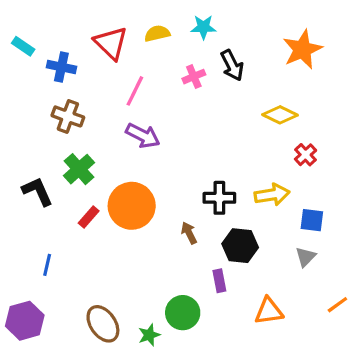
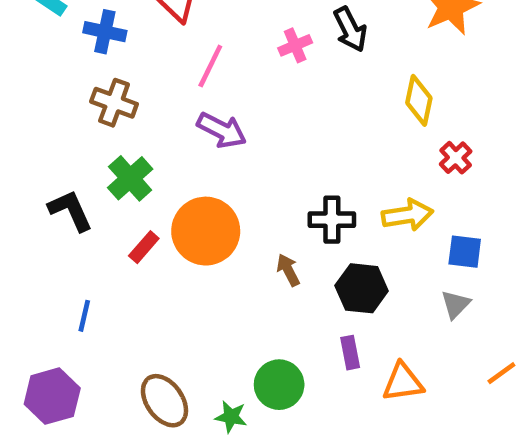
yellow diamond: (280, 115) -> (419, 100), turned 76
purple rectangle: (219, 281) -> (350, 353), moved
green star: (149, 335) -> (231, 417), turned 30

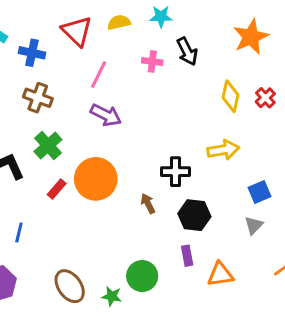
pink cross: (295, 45) -> (152, 61), turned 30
red cross: (456, 158) -> (265, 98), moved
yellow arrow: (407, 215) -> (223, 150), moved
blue square: (465, 252) -> (260, 192), turned -30

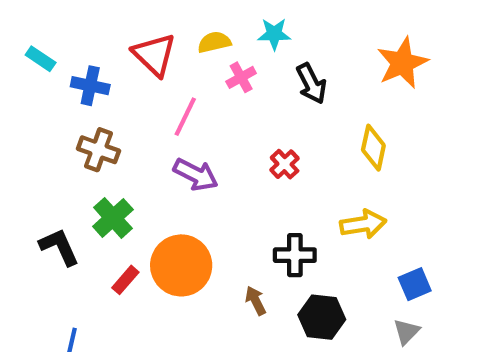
pink cross: (152, 61) -> (241, 77), moved, turned -36
red cross: (265, 98) -> (285, 164), moved

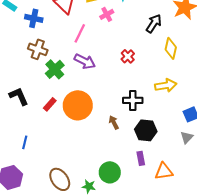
black arrow: (311, 84) -> (154, 23), moved, turned -120
green cross: (113, 218) -> (55, 69), moved
red rectangle: (125, 280) -> (50, 104), moved

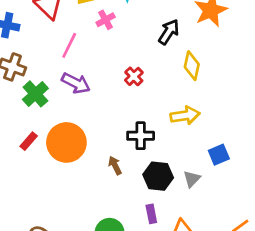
gray triangle: (187, 137) -> (192, 179), moved

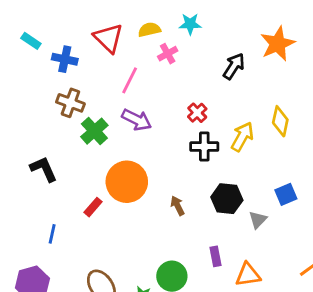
yellow diamond: (192, 66) -> (280, 121), moved
yellow arrow: (185, 115) -> (242, 137), moved, turned -52
black cross: (141, 136) -> (204, 147), moved
red rectangle: (29, 141) -> (93, 207), moved
black hexagon: (158, 176) -> (227, 199), moved

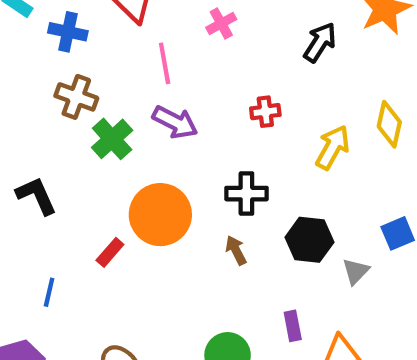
pink line: (130, 80) -> (165, 63), turned -36
red cross: (197, 113) -> (265, 112), turned 36
black cross: (204, 147) -> (246, 194), moved

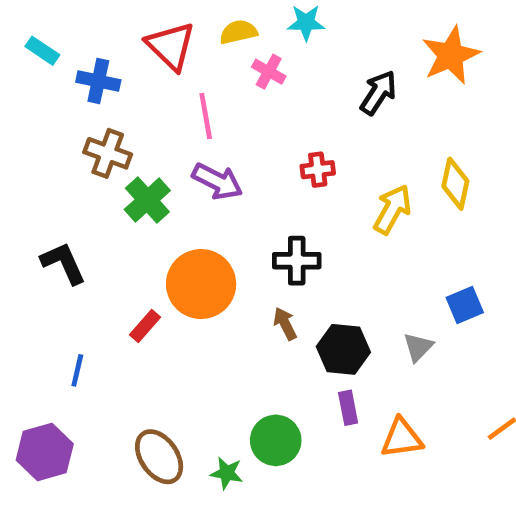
pink cross: (221, 23) -> (269, 72), turned -32
black hexagon: (309, 240) -> (343, 349), moved

